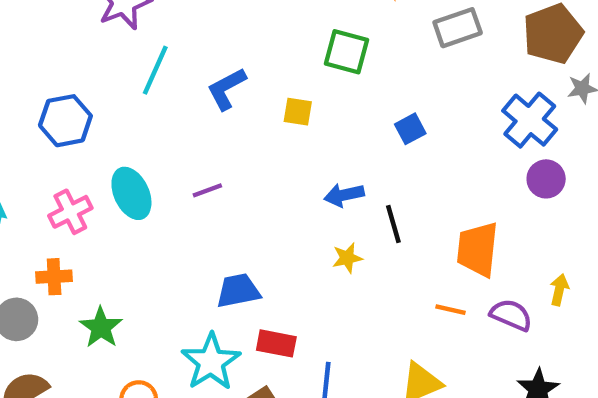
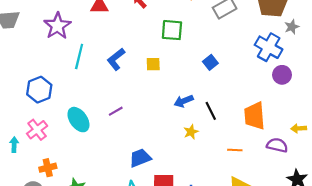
pink cross: (70, 212) -> (37, 130), moved
yellow arrow: (559, 290) -> (299, 128), turned -96
orange line: (450, 310) -> (235, 150), moved

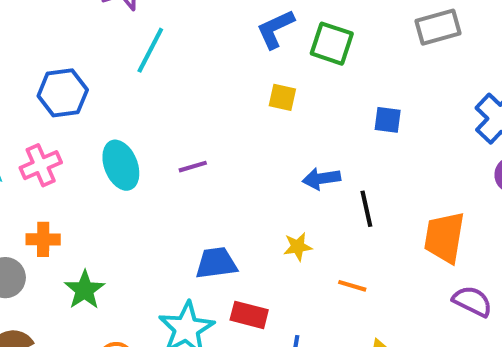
blue L-shape: (116, 59) -> (275, 29), moved
blue square: (210, 62) -> (388, 120), turned 32
yellow star: (191, 132) -> (298, 247), moved
orange line: (235, 150) -> (352, 286), moved

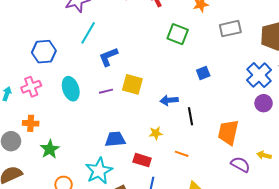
blue L-shape: (275, 29) -> (108, 57), moved
yellow square: (282, 97) -> (132, 84), moved, size x1.5
blue square: (388, 120) -> (203, 73), turned -32
red rectangle: (249, 315) -> (142, 160), moved

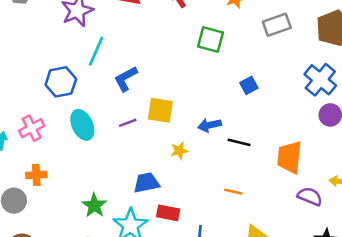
blue hexagon: (44, 52) -> (61, 82), moved
black line: (191, 116) -> (239, 142), turned -60
yellow star: (156, 133) -> (179, 151), moved
green star: (50, 149) -> (94, 205), moved
red rectangle: (142, 160) -> (168, 213), moved

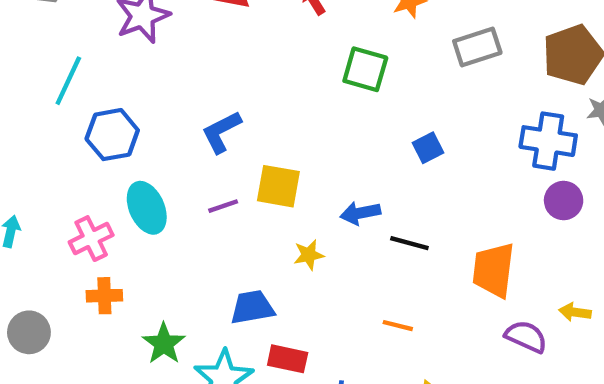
cyan line: (96, 51) -> (68, 81), moved
blue cross: (320, 80) -> (548, 141), turned -32
pink cross: (32, 128) -> (91, 239), moved
orange cross: (36, 175) -> (104, 296), moved

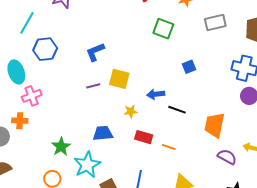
cyan ellipse: (147, 208) -> (16, 72), moved
orange cross: (104, 296) -> (20, 121), moved
red rectangle: (288, 359) -> (144, 137), moved

